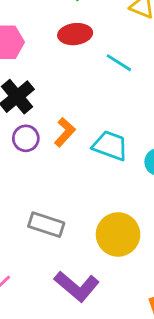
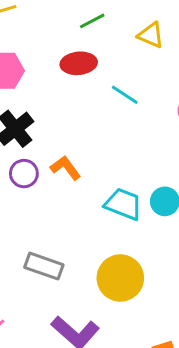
orange L-shape: (65, 132) -> (66, 168), turned -80
cyan trapezoid: (110, 146) -> (123, 204), moved

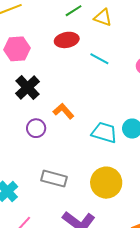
yellow triangle: (151, 35) -> (103, 18), moved
purple circle: (24, 174) -> (36, 128), moved

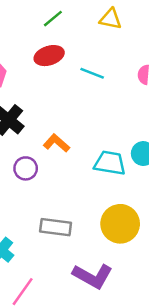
yellow triangle: (103, 18) -> (110, 19), moved

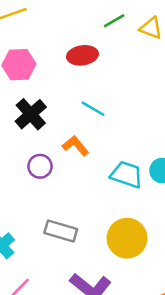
green line: (53, 19) -> (114, 21), moved
cyan line: (92, 73) -> (93, 109), moved

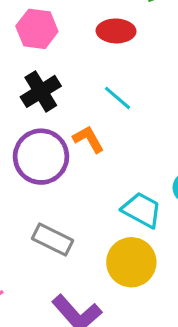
purple circle: (40, 166) -> (41, 157), size x1.8
cyan trapezoid: (127, 175) -> (142, 210), moved

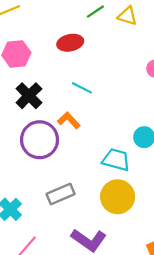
gray rectangle: (53, 240) -> (61, 194), turned -36

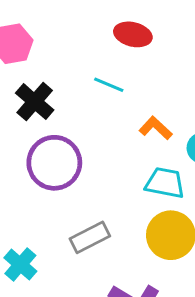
red ellipse: (70, 43) -> (133, 34), moved, turned 30
orange L-shape: (69, 120) -> (156, 128), moved

